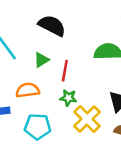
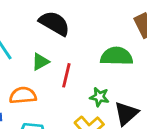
green star: (68, 98) -> (99, 97), moved

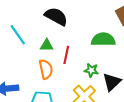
green triangle: (40, 62) -> (47, 45), turned 32
orange semicircle: (23, 95) -> (46, 69), moved, turned 84

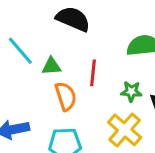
green triangle: (47, 45) -> (51, 66), moved

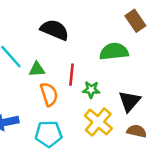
green star: (131, 91) -> (91, 90), moved

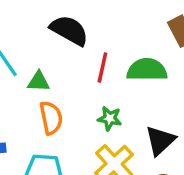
red line: (72, 75) -> (102, 67), moved

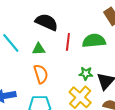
green triangle: (38, 82) -> (39, 49), moved
green star: (110, 118) -> (86, 73), moved

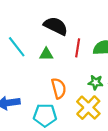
orange semicircle: (41, 74) -> (59, 88), moved

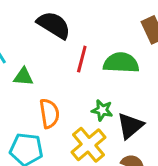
green triangle: (46, 54) -> (23, 77), moved

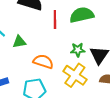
orange semicircle: (49, 113) -> (43, 62), turned -48

